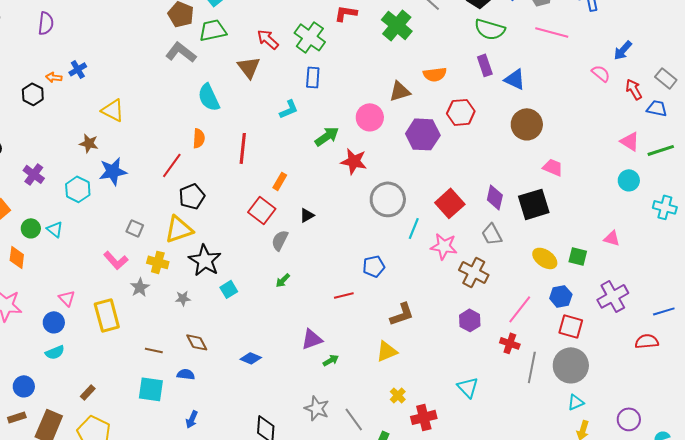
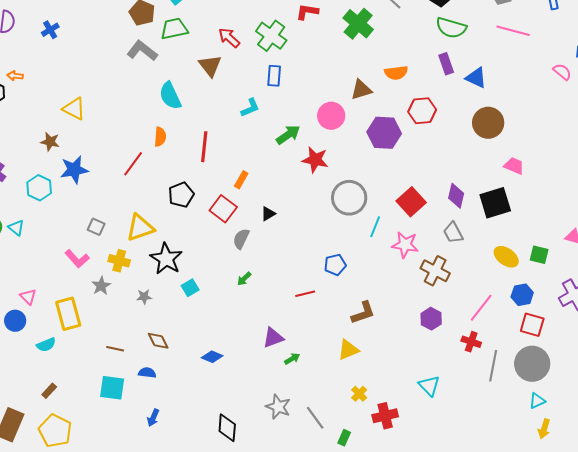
blue cross: (78, 69) -> (50, 30), moved
black pentagon: (192, 196) -> (181, 195), moved
cyan semicircle: (55, 352) -> (46, 345), moved

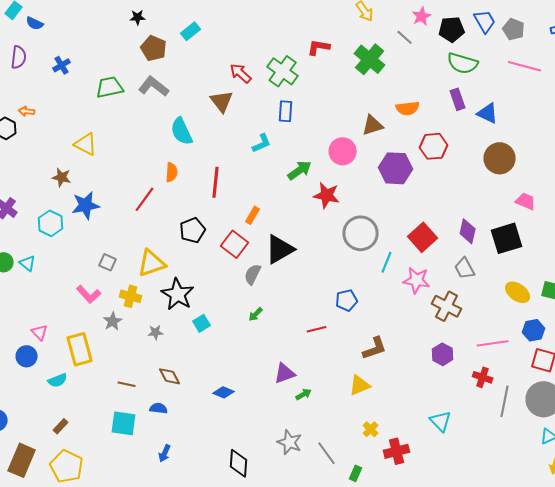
green trapezoid: (174, 29) -> (110, 87), moved
black triangle: (268, 214) -> (280, 249), size x2.0
pink line: (481, 308) -> (493, 343), turned 44

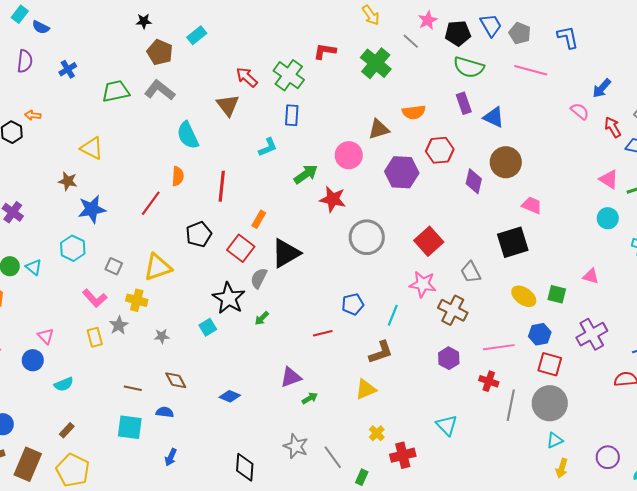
cyan hexagon: (51, 223) -> (73, 248), moved
purple diamond: (468, 231) -> (474, 181), moved
cyan line: (387, 262) -> (393, 315), moved
black star: (178, 294) -> (229, 298), moved
yellow rectangle: (80, 349) -> (95, 337), moved, size x0.6

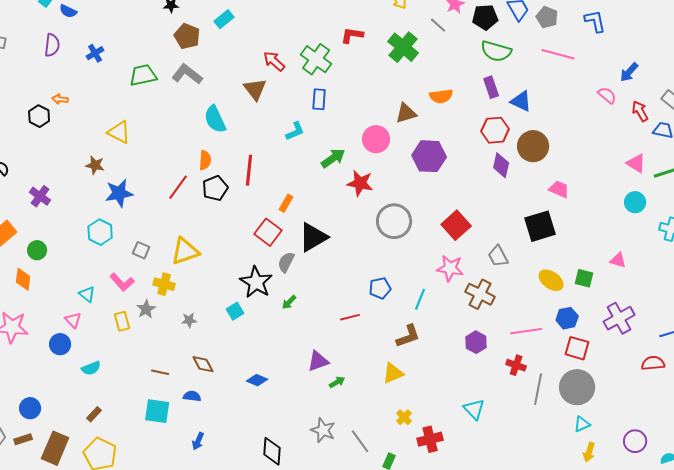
red hexagon: (440, 150) -> (495, 130), moved
black pentagon: (199, 234) -> (215, 188), moved
cyan triangle: (34, 267) -> (87, 294), moved

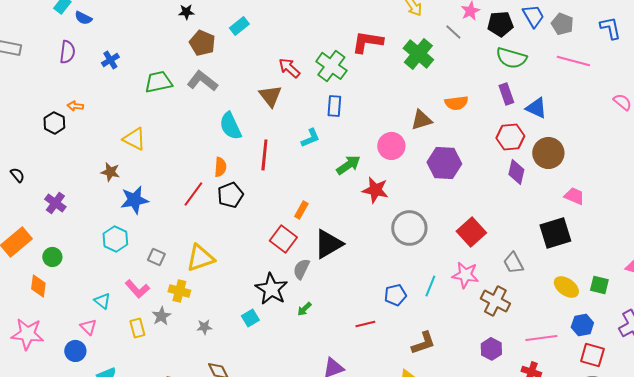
red L-shape: (352, 35) -> (367, 42), size x1.4
red line: (249, 170) -> (264, 155), moved
cyan line: (420, 299) -> (430, 286), moved

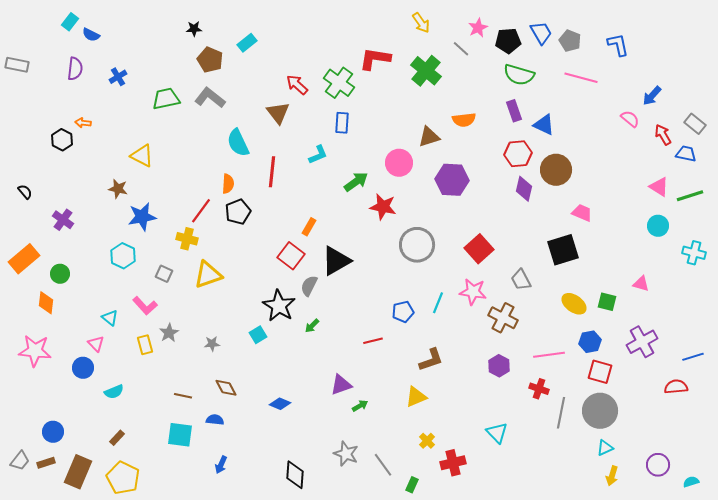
yellow cross: (179, 291) -> (187, 239), moved

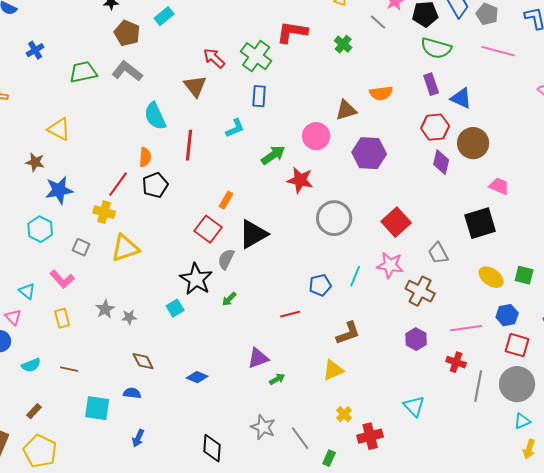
green cross: (426, 71) -> (343, 44), size x0.6
gray star: (169, 333) -> (105, 309), moved
brown line: (183, 396) -> (69, 369), moved

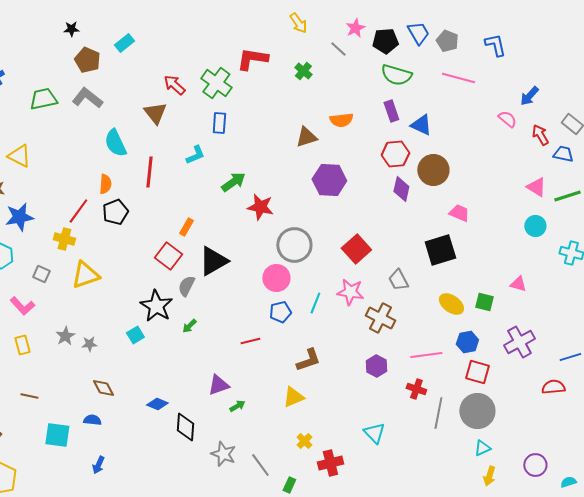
pink circle: (316, 136) -> (276, 278), moved
black diamond: (212, 448) -> (185, 427), moved

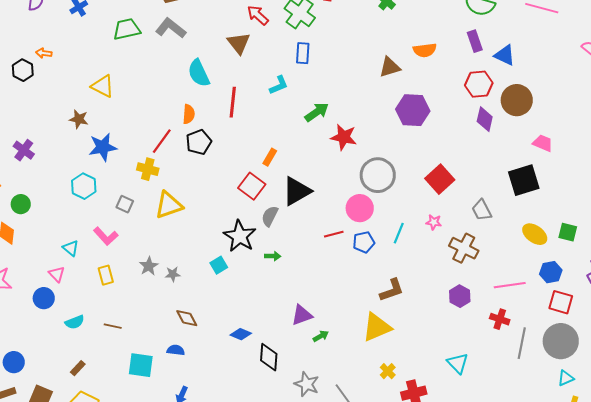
pink star: (350, 292) -> (434, 222), size x0.6
green arrow: (189, 326) -> (273, 256), turned -133
red line: (250, 341) -> (334, 234), moved
yellow triangle: (293, 397) -> (377, 327), size x1.4

